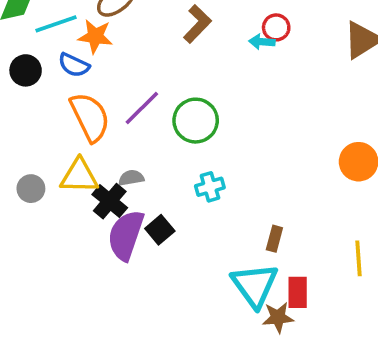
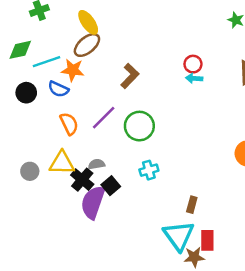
brown L-shape: (197, 24) -> (130, 76), moved
cyan arrow: (262, 42) -> (194, 78), moved
orange semicircle: (90, 117) -> (69, 124), size x0.7
black square: (160, 230) -> (111, 186), moved

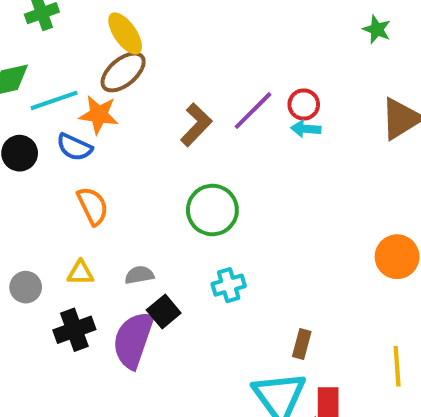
purple line: (104, 118) -> (253, 111), moved
yellow triangle: (62, 163) -> (80, 273), size x0.6
black cross: (82, 180) -> (74, 330), moved, turned 30

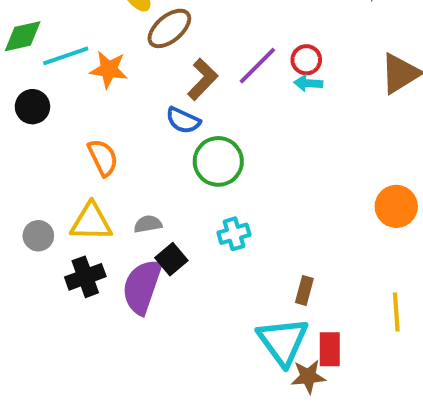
brown ellipse: (123, 72) -> (169, 28), moved
blue semicircle: (74, 147) -> (183, 120), moved
yellow triangle: (80, 273) -> (91, 222), size x1.6

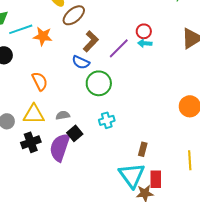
purple line: (257, 66) -> (119, 48), moved

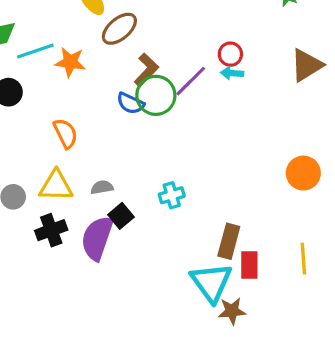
green circle: (99, 83) -> (156, 95), moved
brown rectangle: (143, 149) -> (229, 241), size x1.5
red rectangle: (156, 179) -> (249, 265), moved

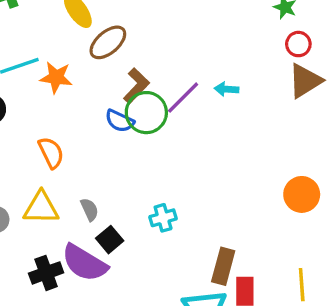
red circle: (230, 54) -> (298, 44), moved
gray semicircle: (102, 187) -> (90, 209), turned 75
black cross: (51, 230) -> (46, 273), moved
purple semicircle: (97, 238) -> (85, 263), turned -78

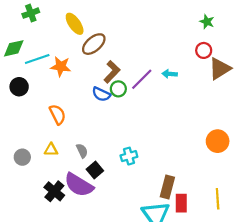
red circle: (298, 44) -> (204, 50), moved
green circle: (146, 113) -> (118, 89), size x0.6
yellow triangle: (41, 208) -> (51, 150), size x0.6
black cross: (46, 273) -> (54, 191), turned -30

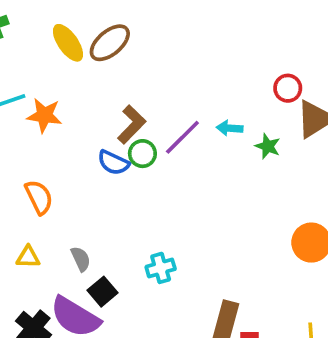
green star: (207, 22) -> (268, 146), moved
brown ellipse: (94, 44) -> (110, 43), moved

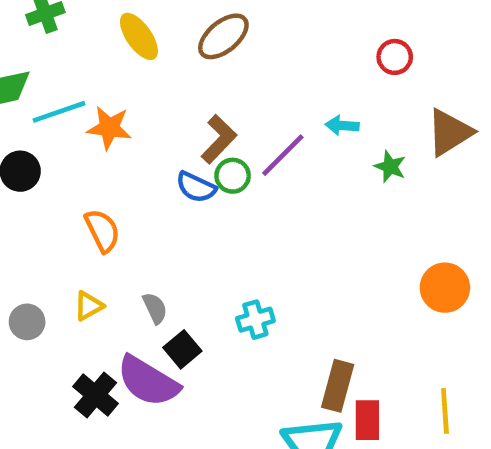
brown ellipse: (110, 43) -> (223, 36), moved
red circle: (288, 88) -> (395, 57), moved
cyan arrow: (230, 128) -> (342, 125), moved
yellow triangle: (28, 257) -> (89, 306), turned -30

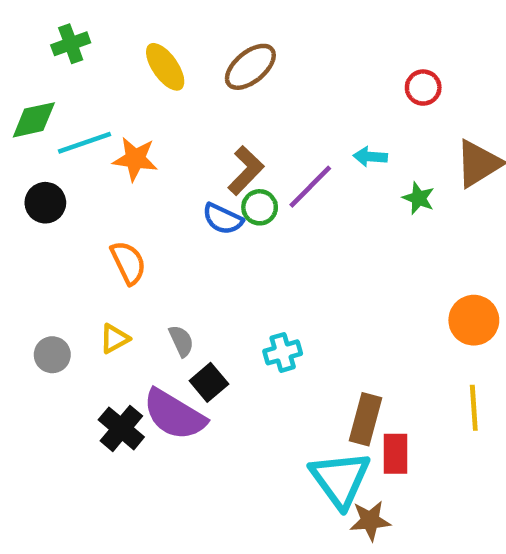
yellow line: (445, 411) -> (474, 408), moved

